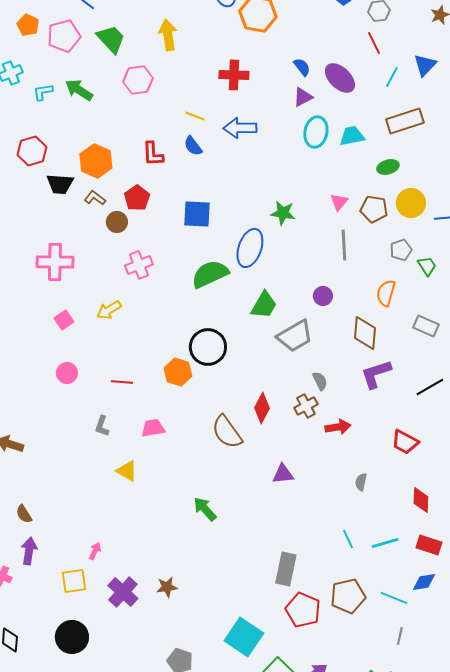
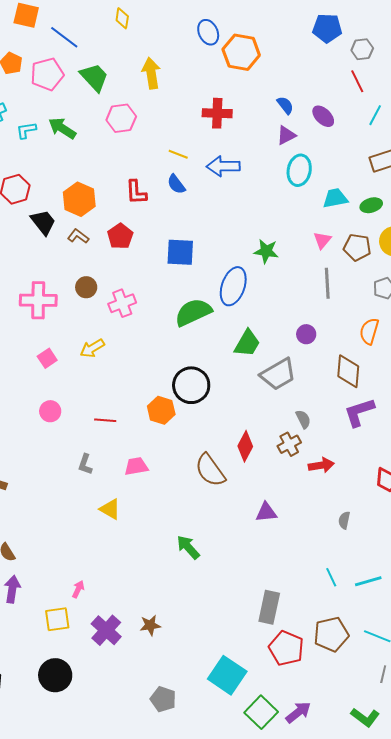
purple ellipse: (340, 78) -> (323, 116), size x0.7
cyan trapezoid: (352, 136) -> (335, 198), moved
black trapezoid: (60, 184) -> (43, 222), turned -132
brown circle: (117, 222) -> (86, 287), moved

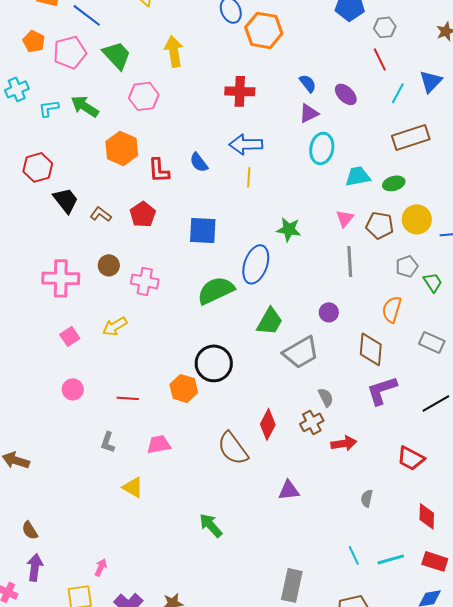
yellow line: (178, 154) -> (249, 177), moved, turned 72
orange hexagon: (79, 199) -> (122, 148), moved
pink cross: (122, 303) -> (145, 281), turned 32

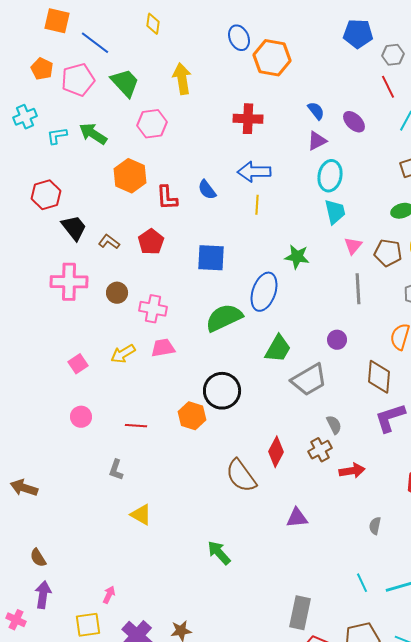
cyan trapezoid: (358, 176) -> (335, 212), moved, turned 88
pink cross: (61, 278) -> (69, 282), moved
pink trapezoid: (159, 444) -> (163, 348), moved

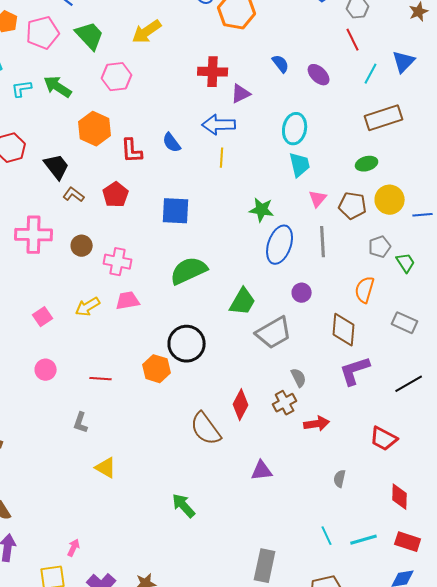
yellow arrow: (182, 79) -> (147, 32), turned -116
purple triangle: (317, 141) -> (241, 94), moved
black trapezoid: (74, 228) -> (57, 167), moved
blue ellipse: (264, 292) -> (280, 245), moved

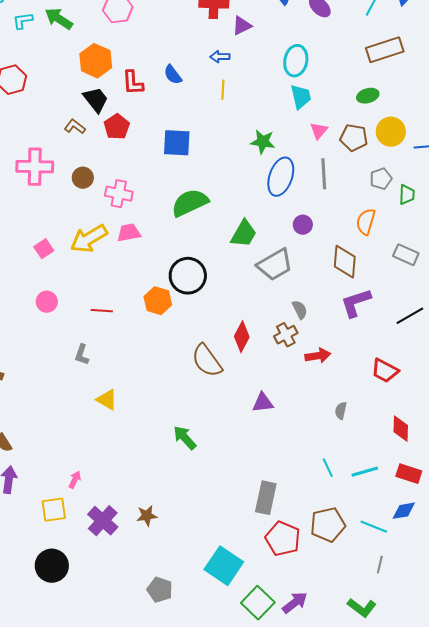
blue arrow: (219, 125) -> (220, 57), size x0.6
black trapezoid: (57, 167) -> (96, 100), moved
green trapezoid: (406, 263) -> (407, 195), turned 35
yellow arrow: (88, 307) -> (89, 239), size x1.5

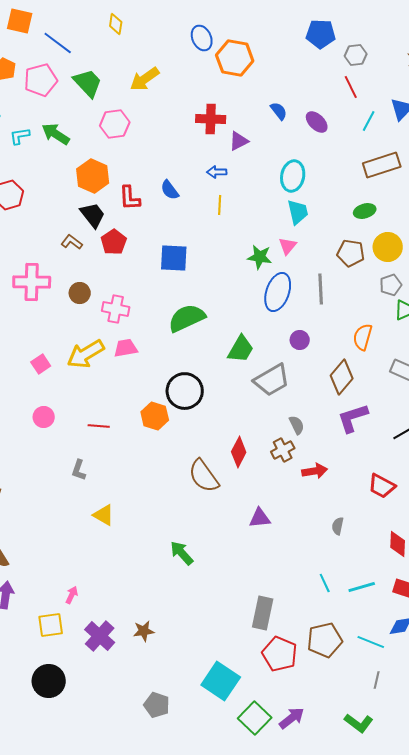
pink triangle: (319, 131) -> (288, 246), moved
gray pentagon: (381, 179) -> (391, 285), moved
brown diamond: (345, 262) -> (342, 377), turned 36

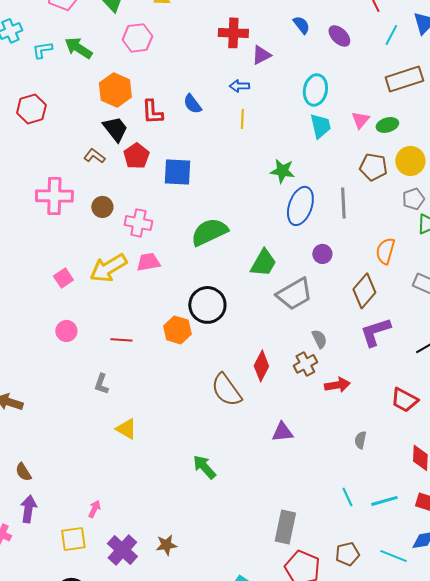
pink triangle: (288, 246) -> (360, 120), moved
blue square: (174, 258) -> (177, 172), moved
brown pentagon: (325, 640) -> (347, 554), size x0.7

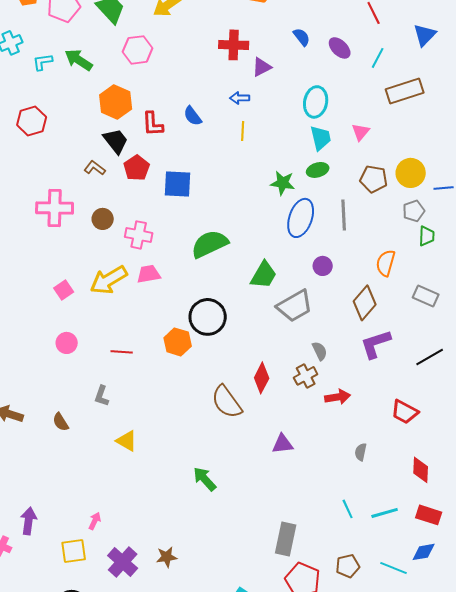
cyan line: (391, 35) -> (378, 58), moved
green ellipse: (387, 125) -> (318, 170), moved
brown semicircle: (23, 472) -> (61, 422), moved

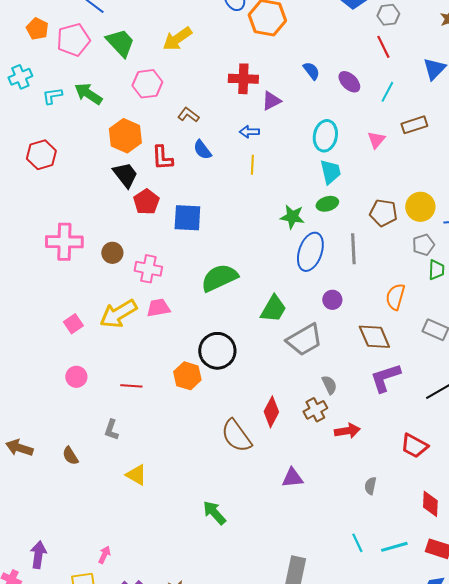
brown rectangle: (405, 91) -> (414, 125), size x0.7
pink triangle: (361, 132) -> (376, 140), moved
brown L-shape: (95, 168) -> (188, 115), moved
brown diamond: (365, 303) -> (374, 337), turned -64

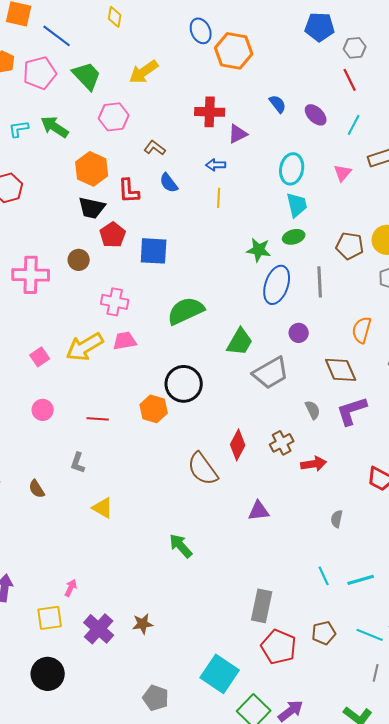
black trapezoid: (125, 175) -> (92, 208), turned 140
brown circle: (112, 253) -> (79, 260), moved
gray semicircle: (329, 385) -> (313, 410), moved

